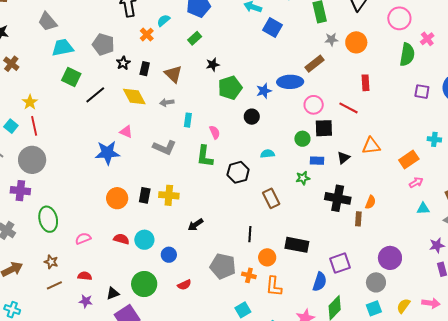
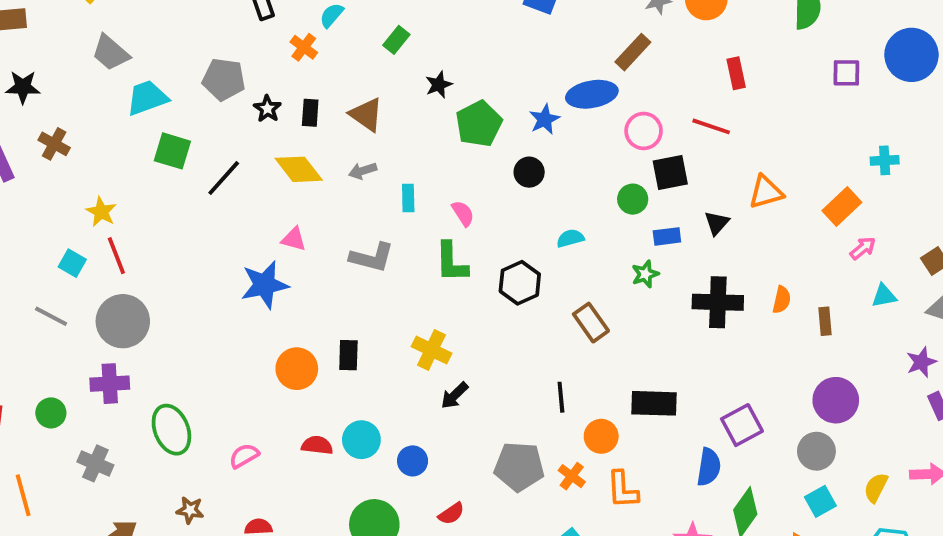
yellow cross: (169, 195) -> (431, 350), moved, turned 30
brown rectangle: (358, 219) -> (825, 321), moved
orange cross: (249, 275) -> (572, 476), turned 32

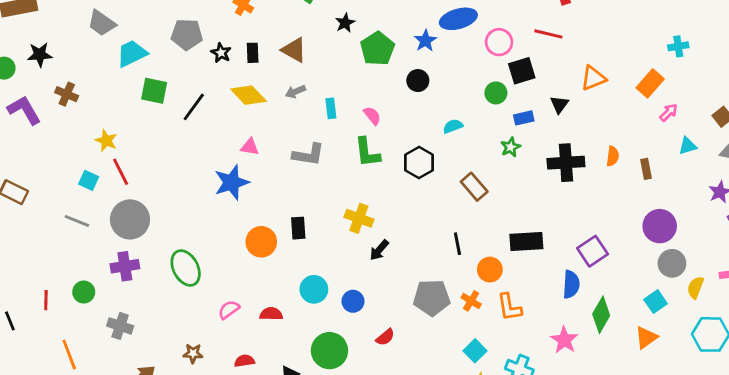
green ellipse: (171, 430) -> (186, 268), moved
red semicircle: (317, 445) -> (271, 314), moved
gray circle: (816, 451) -> (672, 263), moved

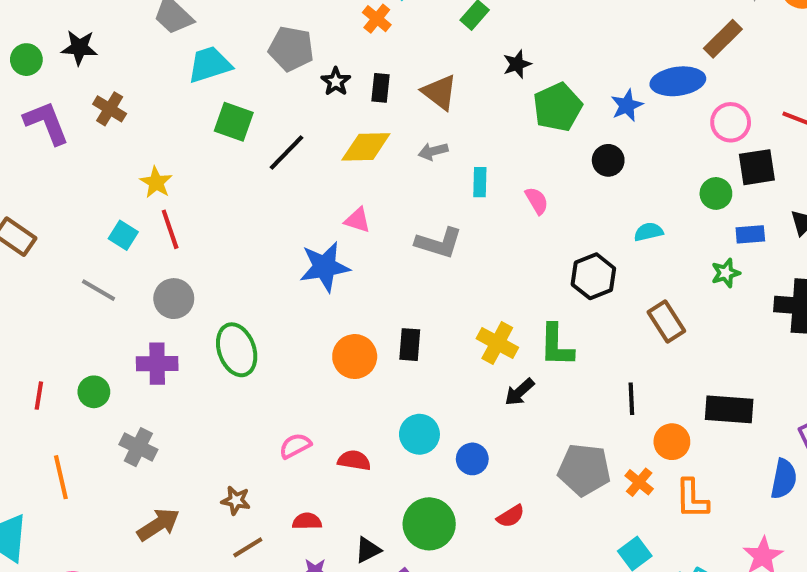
yellow diamond: (248, 95) -> (366, 147), turned -56
green L-shape: (367, 152) -> (556, 345), moved
gray circle: (130, 219) -> (174, 299), size x0.7
green ellipse: (186, 268) -> (237, 350), moved

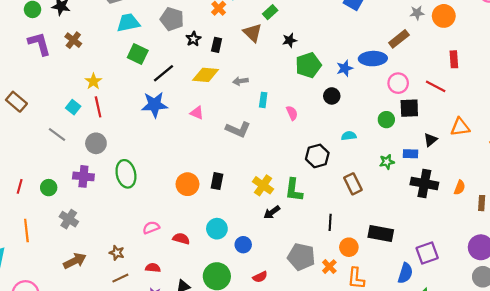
brown triangle: (440, 92) -> (253, 33), moved
blue rectangle: (750, 234) -> (411, 154), moved
blue star: (325, 267) -> (154, 105), moved

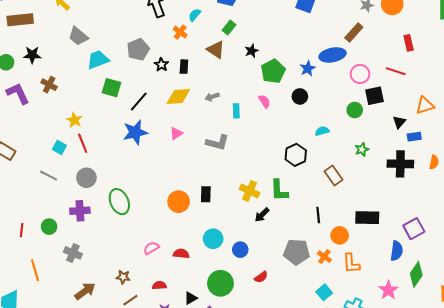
gray pentagon: (172, 19) -> (138, 49), turned -30
pink triangle: (197, 113) -> (176, 133), turned -48
pink semicircle: (292, 113) -> (264, 101), moved
blue rectangle: (411, 154) -> (414, 137), moved

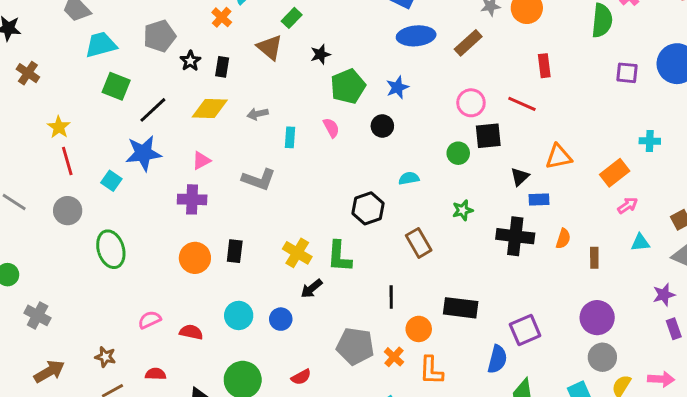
blue ellipse: (333, 55) -> (416, 36), moved
cyan square: (59, 147) -> (111, 181), moved
purple cross: (80, 211) -> (192, 199), moved
blue circle: (240, 250) -> (281, 319), moved

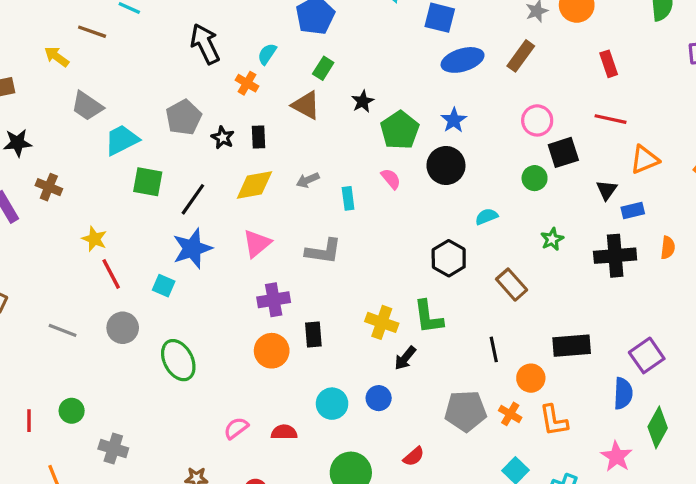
red line: (522, 104) -> (611, 119), moved
black circle: (382, 126) -> (446, 165), size x1.5
pink triangle: (201, 161) -> (257, 243), size x1.4
purple cross: (192, 199) -> (274, 300), moved

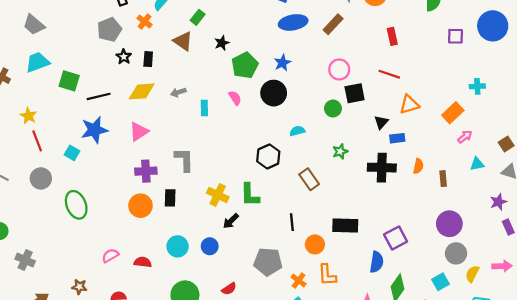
gray pentagon: (184, 117) -> (109, 30), moved
cyan trapezoid: (122, 140) -> (37, 62), moved
black line: (193, 199) -> (99, 96), turned 35
gray L-shape: (323, 251) -> (184, 160), moved, turned -105
orange cross: (510, 414) -> (299, 281), moved

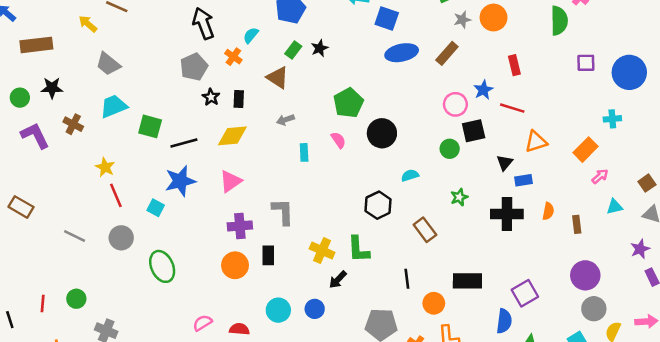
blue circle: (493, 26) -> (629, 72), moved
black star: (222, 43) -> (320, 48), moved
blue star: (282, 63) -> (483, 90), moved
gray arrow: (178, 92) -> (285, 120), moved

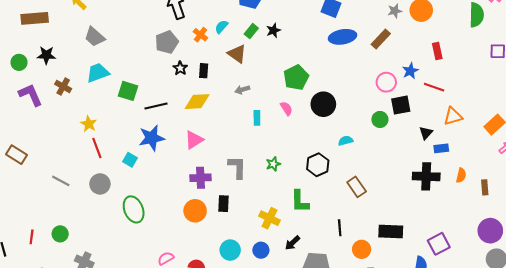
cyan semicircle: (251, 35) -> (221, 27), moved
green star: (459, 197) -> (273, 164), moved
yellow cross: (322, 251) -> (269, 218), moved
black arrow: (338, 280) -> (292, 243), moved

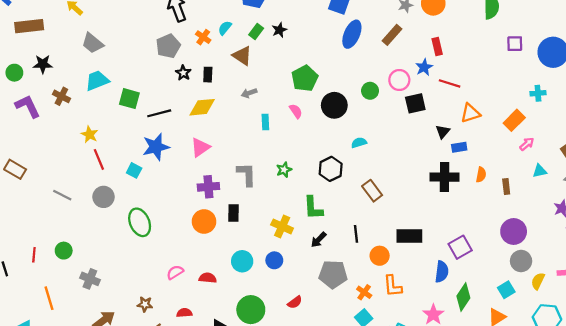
blue ellipse: (343, 37) -> (352, 34), turned -55
red rectangle: (437, 51) -> (437, 46), moved
green circle: (380, 119) -> (370, 91), moved
black arrow: (292, 243) -> (319, 240), moved

